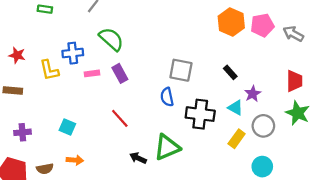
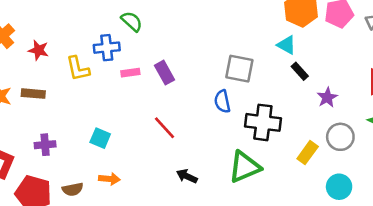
green semicircle: (111, 39) -> (132, 21), moved, size x0.7
cyan triangle: (236, 108) -> (287, 45), moved
green triangle: (167, 147) -> (245, 167), moved

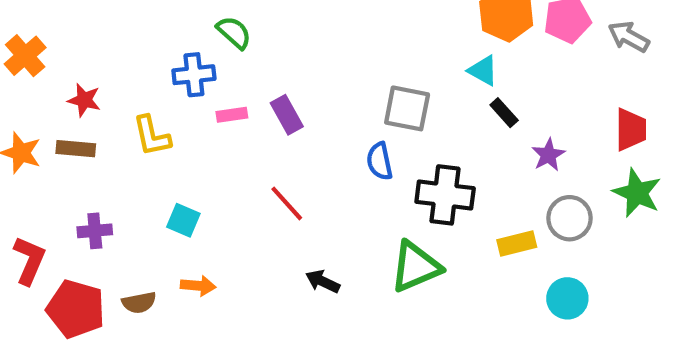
red star: (39, 50) -> (84, 100), moved
yellow L-shape: (78, 69) -> (152, 136), moved
yellow rectangle: (308, 153) -> (517, 243), turned 40

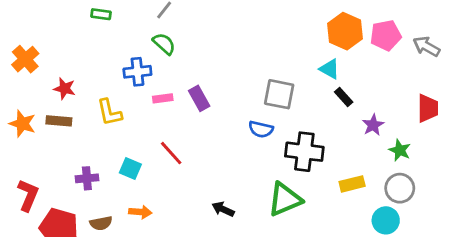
blue semicircle: (380, 161) -> (261, 129), turned -65
green star: (637, 193) -> (400, 150), moved, size x0.7
red line: (287, 203) -> (171, 153), moved
gray circle: (570, 218) -> (400, 188), moved
purple cross: (95, 231) -> (87, 178), moved

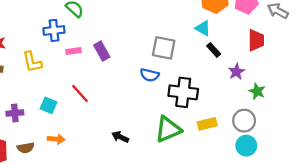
red trapezoid: (428, 108) -> (256, 40), moved
yellow rectangle: (352, 184) -> (207, 124), moved
gray circle: (400, 188) -> (244, 121), moved

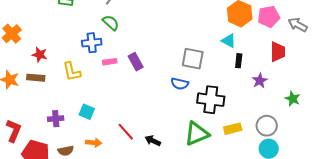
black rectangle: (214, 50) -> (239, 61), turned 48
green star: (257, 91) -> (293, 99), moved
red line: (80, 93) -> (126, 132), moved

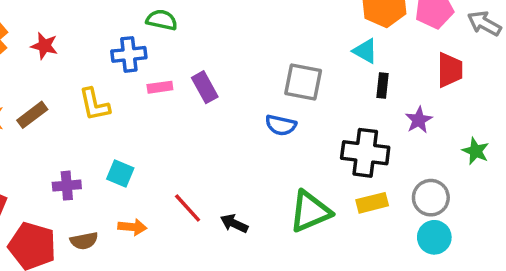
green semicircle: (111, 23) -> (162, 20), turned -30
red star: (40, 55) -> (44, 46), moved
brown rectangle: (36, 78) -> (32, 115), turned -42
black cross: (211, 100) -> (365, 153), moved

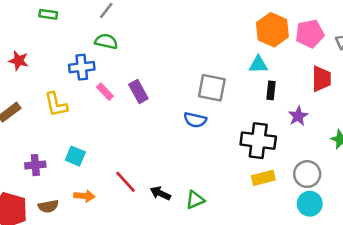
cyan triangle: (365, 51) -> (258, 65), turned -30
pink rectangle: (160, 87) -> (105, 92), turned 54
green triangle: (310, 211) -> (195, 200), moved, size x0.6

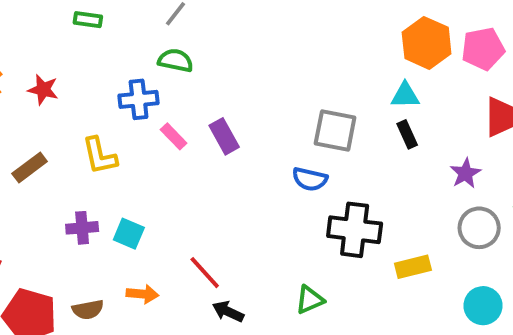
black rectangle: (271, 90) -> (407, 134), moved, turned -30
black cross: (258, 141) -> (355, 230), moved
purple cross: (35, 165) -> (82, 228), moved
gray circle: (307, 174) -> (479, 228), moved
black arrow: (160, 193) -> (228, 311), moved

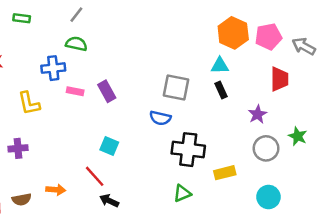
pink rectangle: (174, 136) -> (75, 91), turned -35
cyan square: (129, 234) -> (109, 146), moved
green triangle: (310, 300) -> (182, 193), moved

